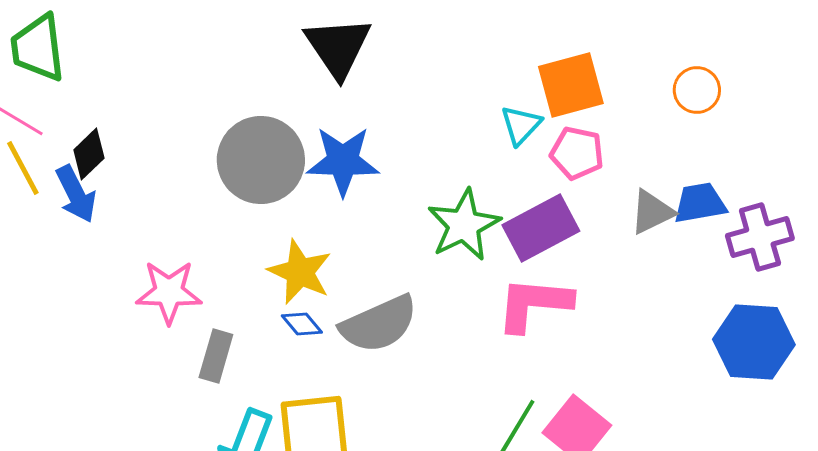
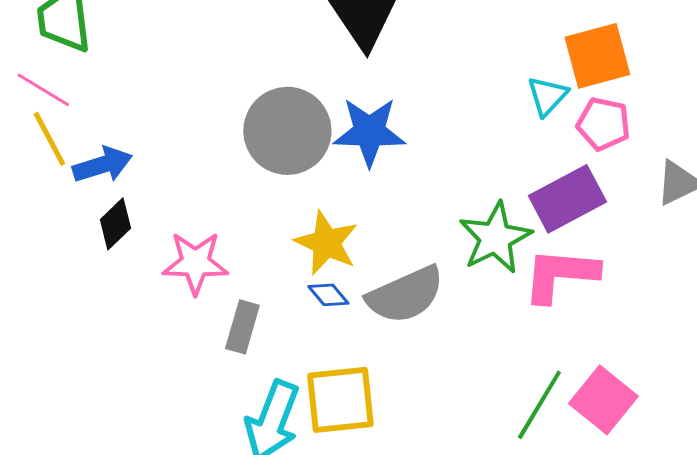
black diamond: (89, 154) -> (115, 224), moved
blue arrow: (76, 194) -> (102, 165), turned -80
green star: (464, 225) -> (495, 238), moved

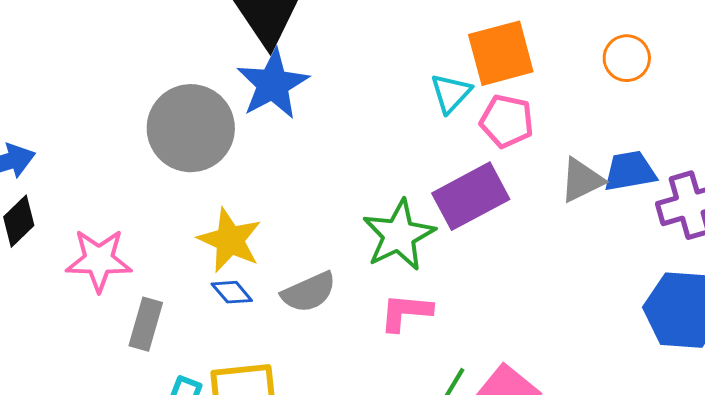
blue star: (369, 132) -> (273, 84), moved, turned -30
pink L-shape: (560, 275) -> (406, 312), moved, size x0.7
gray semicircle: (405, 295) -> (309, 292), size x0.7

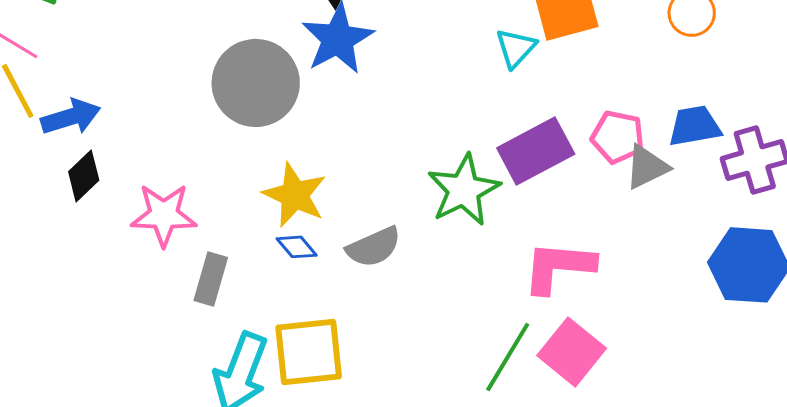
pink pentagon: (507, 121) -> (618, 137), moved
gray triangle: (582, 180) -> (647, 167), moved
pink L-shape: (406, 312) -> (559, 267), moved, size x1.4

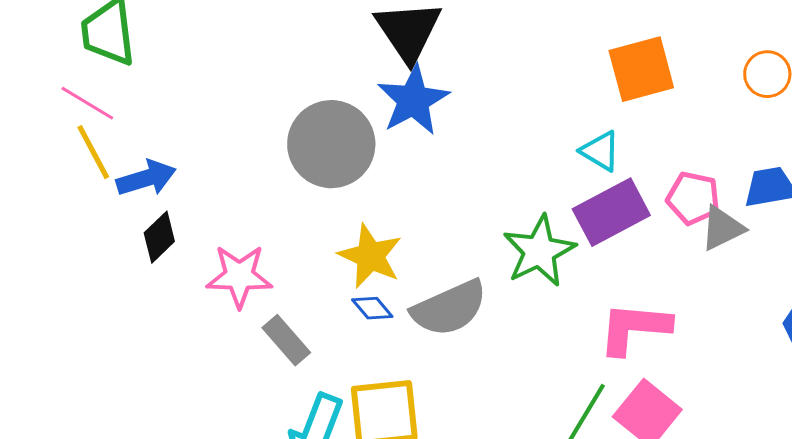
cyan triangle: (516, 48) -> (600, 151), moved, turned -42
gray semicircle: (374, 247) -> (449, 308), size x1.4
gray rectangle: (211, 279) -> (286, 340), turned -57

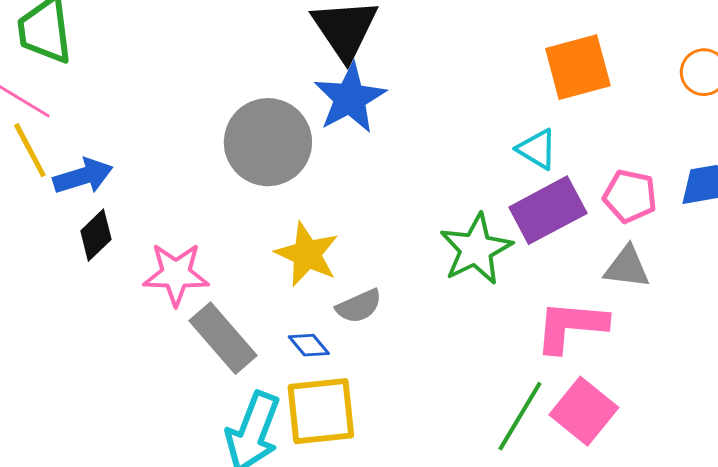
gray triangle: (722, 228) -> (627, 267), moved, turned 33
blue diamond: (372, 308) -> (309, 345), moved
gray semicircle: (449, 308) -> (359, 306), moved, size x0.6
gray rectangle: (286, 340) -> (223, 338), size x1.4

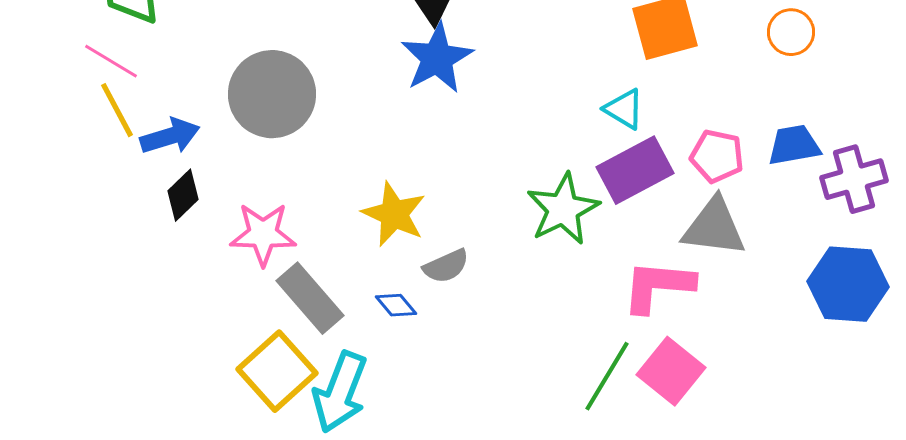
gray circle: (268, 142) -> (272, 94), moved
gray triangle: (627, 267) -> (714, 227), size x1.4
yellow square: (321, 411) -> (277, 371), moved, turned -36

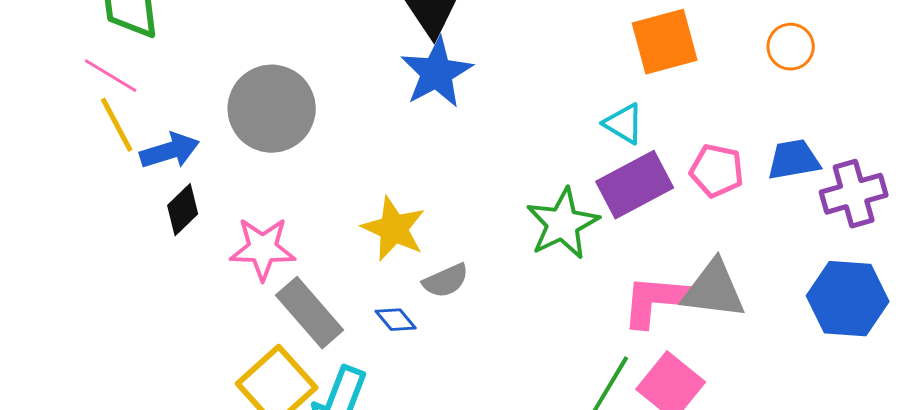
gray triangle: (714, 227) -> (714, 290), moved

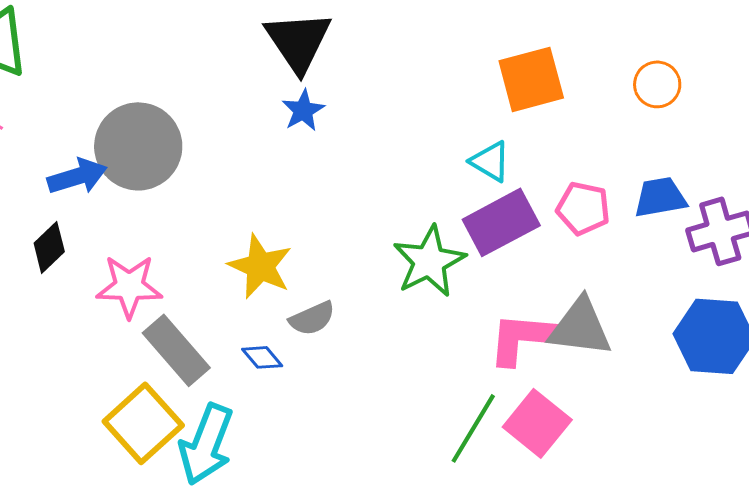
blue star: (437, 73) -> (303, 110), size x0.6
blue arrow: (170, 151) -> (77, 176), moved

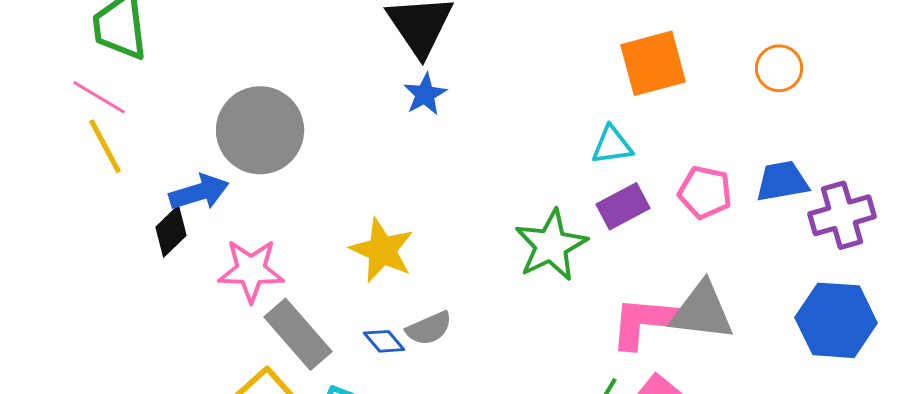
cyan triangle: (490, 161) -> (612, 145), turned -39
blue arrow: (77, 176) -> (199, 192), moved
purple rectangle: (501, 222) -> (623, 206), size x0.7
gray semicircle: (312, 318) -> (429, 328), moved

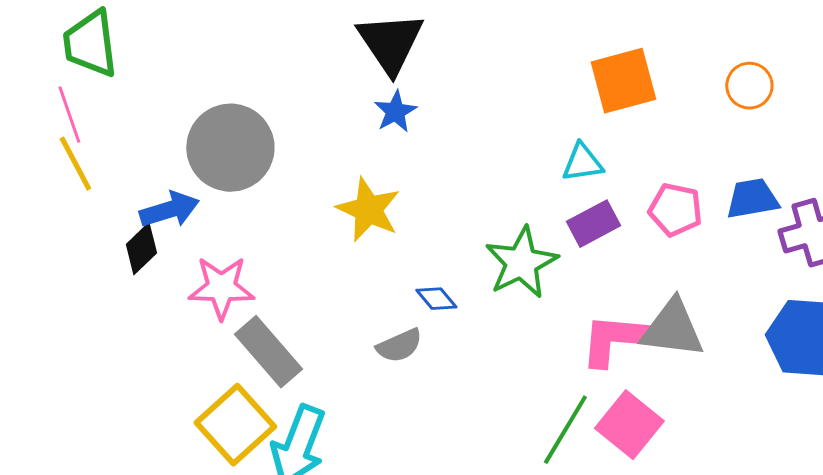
pink line: (99, 97) -> (69, 115), turned 40
yellow star: (382, 250) -> (368, 210), moved
blue diamond: (384, 341) -> (436, 299), moved

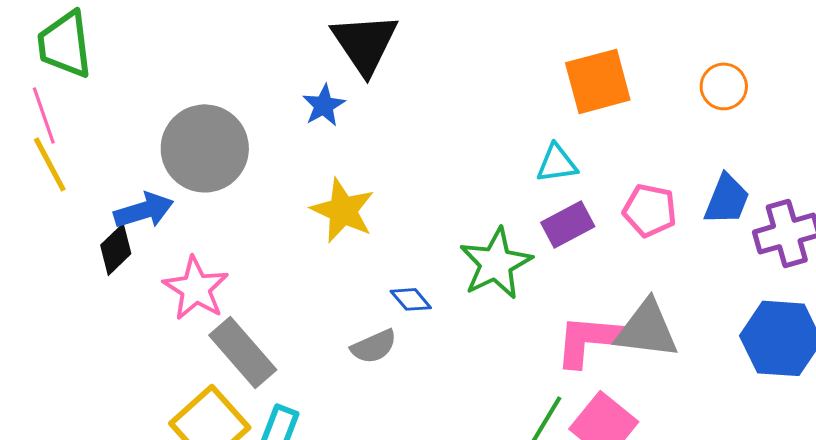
blue star: (395, 112) -> (324, 105), moved
blue trapezoid: (752, 199) -> (727, 199), turned 122
pink star: (221, 288) -> (196, 288), turned 30

